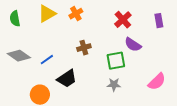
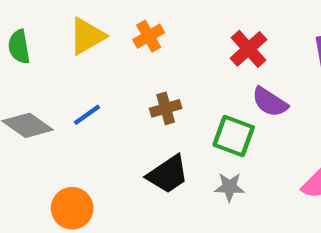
blue line: (47, 60) -> (87, 115), moved
green square: (116, 61) -> (234, 136), turned 30
black trapezoid: (67, 79) -> (168, 174), moved

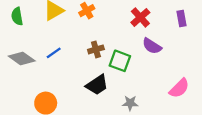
green square: (234, 136) -> (120, 61), moved
gray star: (229, 187) -> (130, 103), moved

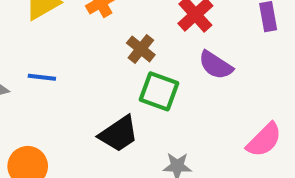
brown cross: (96, 49) -> (141, 49), moved, turned -35
blue line: (54, 53) -> (42, 77), turned 42

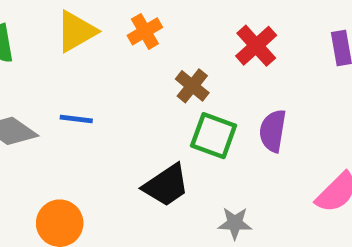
purple semicircle: (216, 65) -> (273, 131), moved, turned 66

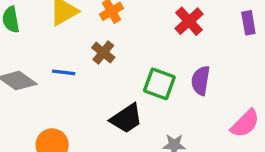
brown cross: (192, 86) -> (103, 53), moved

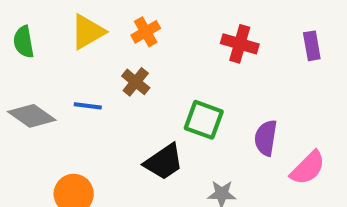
red cross: (189, 21) -> (240, 44), turned -32
purple semicircle: (201, 81) -> (266, 138), moved

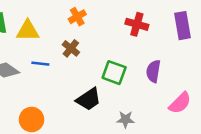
yellow triangle: (88, 32) -> (28, 31), moved, turned 30
purple rectangle: (312, 46) -> (183, 26), size x1.5
purple semicircle: (266, 138) -> (153, 71), moved

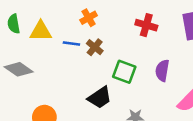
brown cross: (71, 48) -> (95, 47), moved
blue line: (40, 64) -> (71, 43), moved

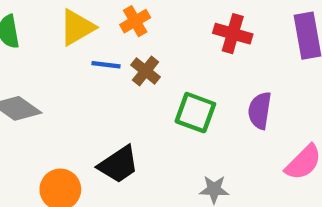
yellow triangle: (41, 31) -> (77, 27), moved, turned -30
black trapezoid: (100, 98) -> (119, 164), moved

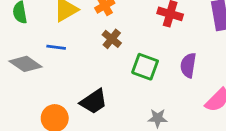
blue line: (106, 65) -> (56, 47), moved

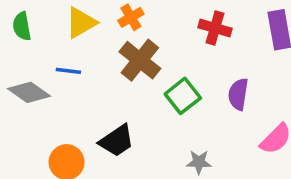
brown cross: (112, 39) -> (140, 60), size x1.6
green square: (145, 67) -> (183, 96), turned 32

